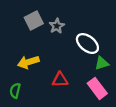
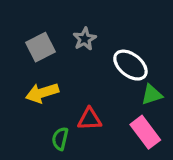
gray square: (34, 21) -> (40, 47), moved
green semicircle: (15, 91) -> (60, 139), moved

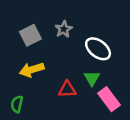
green triangle: (152, 95) -> (92, 78), moved, turned -42
green semicircle: (60, 139) -> (17, 104), moved

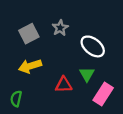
pink rectangle: (109, 99) -> (103, 94), turned 70

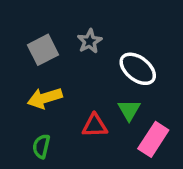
green semicircle: (16, 99) -> (41, 146), moved

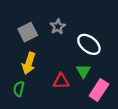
yellow arrow: (45, 98) -> (29, 63), turned -55
green semicircle: (41, 146) -> (19, 89), moved

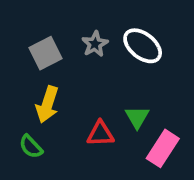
white ellipse: (89, 44) -> (143, 46), moved
green semicircle: (19, 89) -> (31, 147), turned -56

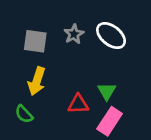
gray square: (45, 53) -> (35, 41), turned 35
pink rectangle: (163, 148) -> (110, 121), moved

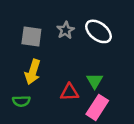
green semicircle: (24, 114) -> (21, 101), turned -48

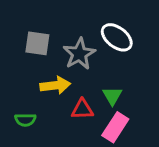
gray star: (66, 30) -> (79, 54), moved, size x1.5
yellow arrow: (33, 72) -> (55, 85), moved, turned -115

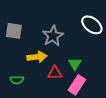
white ellipse: (117, 37) -> (92, 25), moved
gray square: (37, 43) -> (14, 31), moved

